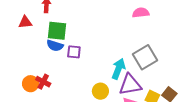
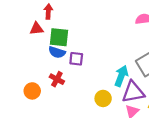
red triangle: (25, 22) -> (37, 29), moved
red cross: (43, 82) -> (57, 79), moved

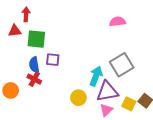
blue semicircle: (57, 52) -> (34, 65), moved, turned 63

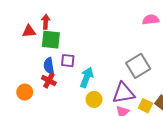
red arrow: (26, 14) -> (46, 22), moved
pink semicircle: (118, 22) -> (151, 20), moved
cyan arrow: (96, 76) -> (87, 77), moved

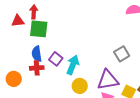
purple square: (68, 61) -> (56, 59), moved, turned 32
gray square: (138, 66) -> (122, 54), size x0.7
red cross: (49, 81) -> (37, 68), turned -32

